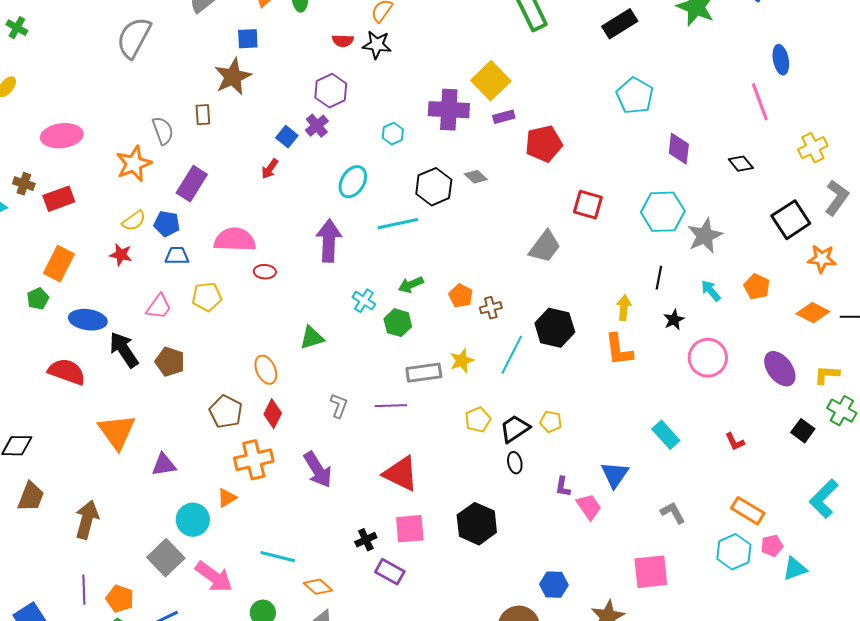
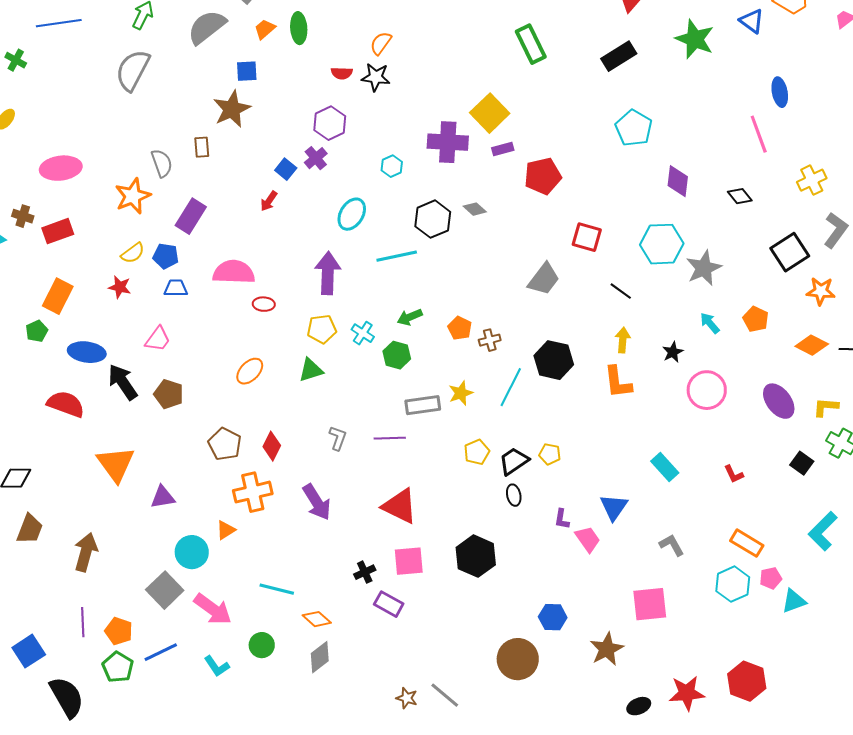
black line: (659, 278) -> (621, 291), moved, turned -65
yellow pentagon: (207, 297) -> (322, 329), moved
orange ellipse: (266, 370) -> (250, 371), moved, turned 68

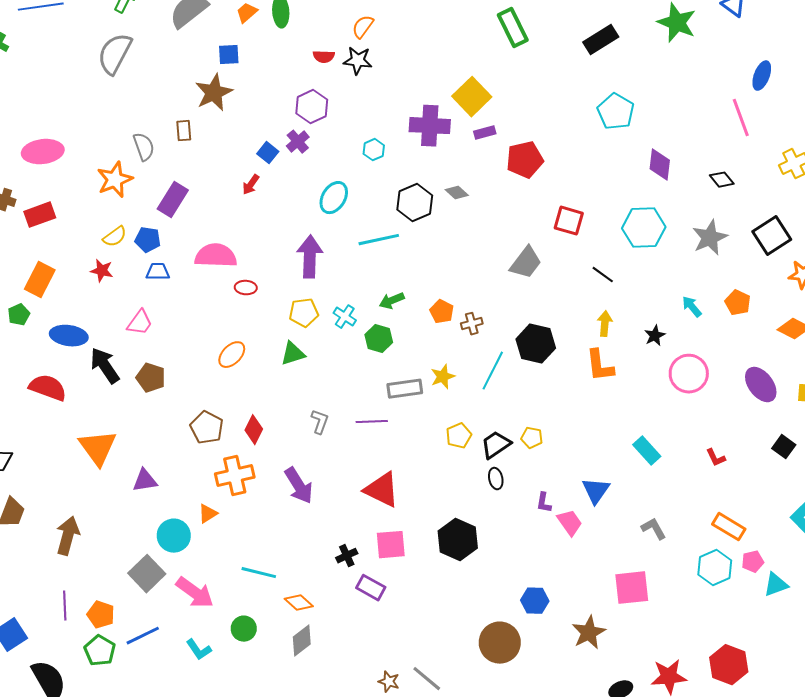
blue ellipse: (780, 92) -> (762, 76), turned 32
gray star: (704, 268) -> (710, 238), moved

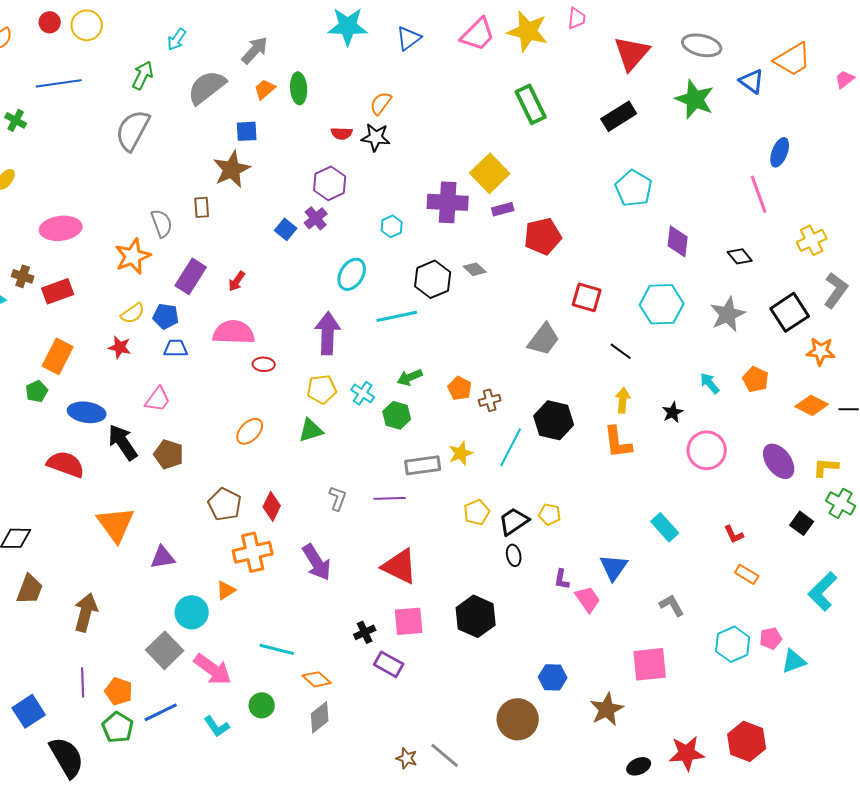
red arrow: (251, 185) -> (237, 281), moved
orange rectangle: (729, 527) -> (747, 574), moved, size x0.7

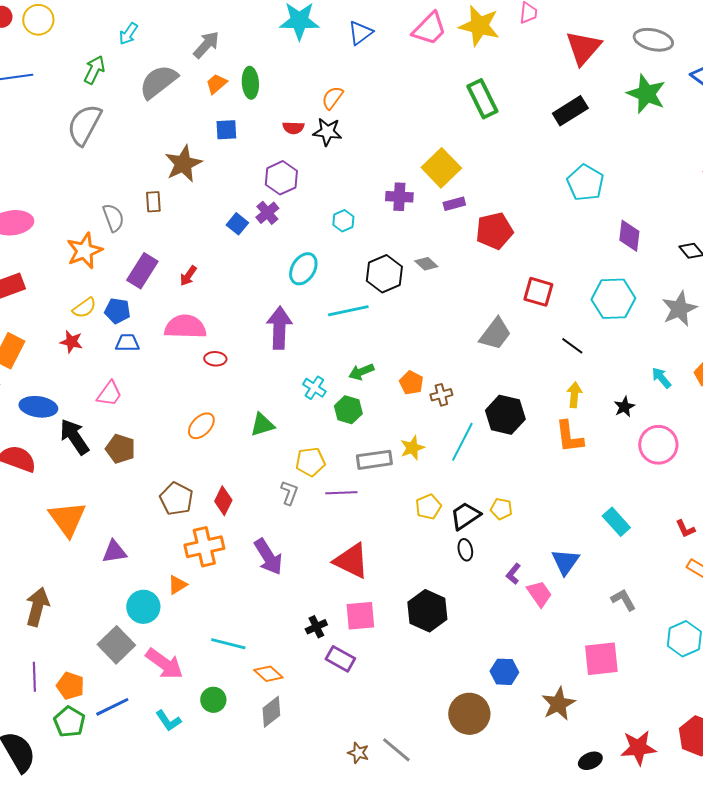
blue square: (247, 131) -> (226, 130), moved
purple cross: (448, 202) -> (399, 197), size x0.7
yellow pentagon: (322, 389) -> (310, 462), moved
purple L-shape: (562, 579) -> (513, 574), turned 30

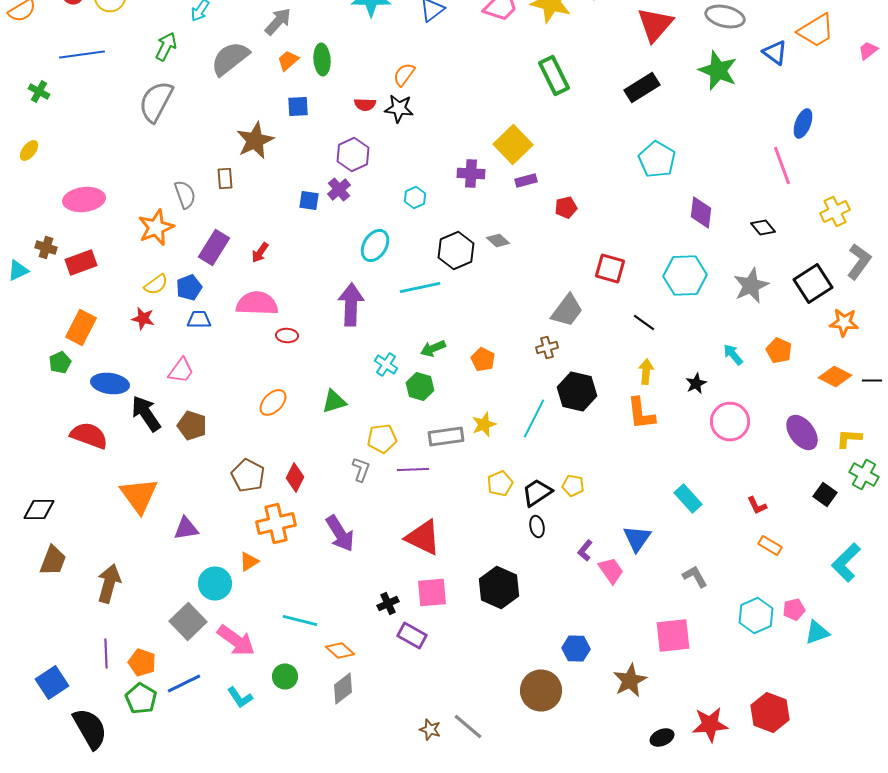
blue square: (237, 224) -> (309, 200), turned -30
red pentagon: (494, 231) -> (566, 208), size x0.6
blue pentagon: (117, 311) -> (189, 288), turned -30
brown cross: (441, 395) -> (547, 348), moved

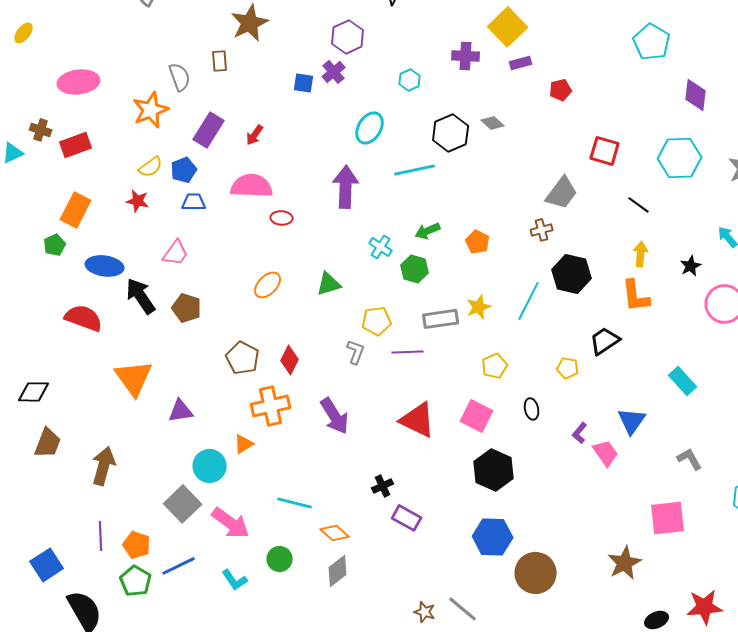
black trapezoid: (537, 492) -> (605, 341), moved
pink square: (432, 592) -> (477, 416), moved, turned 32
blue hexagon: (576, 648) -> (493, 537), moved, size x1.4

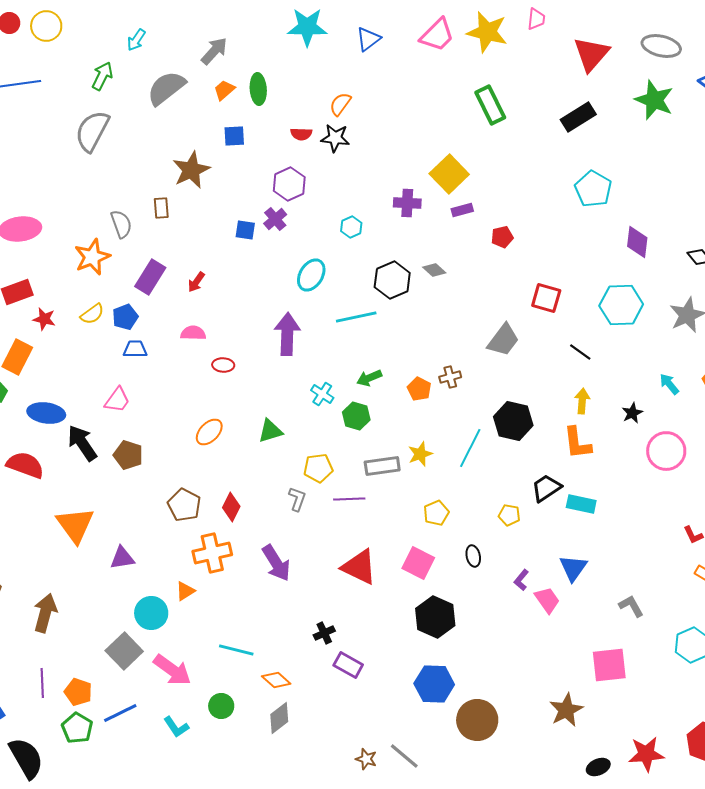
pink semicircle: (252, 186) -> (193, 333), size x0.6
red star: (138, 201) -> (44, 319), moved
brown cross: (542, 230) -> (450, 377), moved
cyan rectangle: (683, 381) -> (581, 504), moved, turned -36

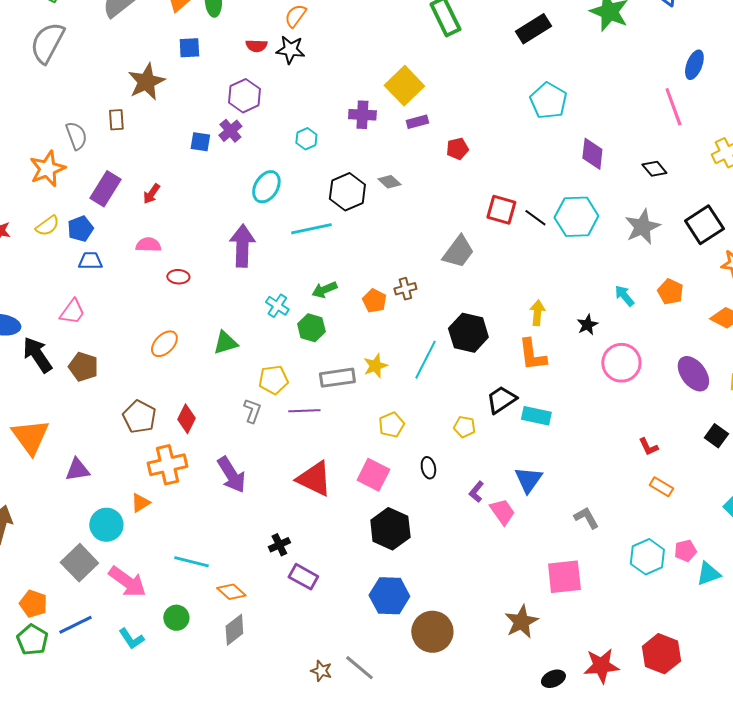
black line: (580, 352) -> (535, 218), moved

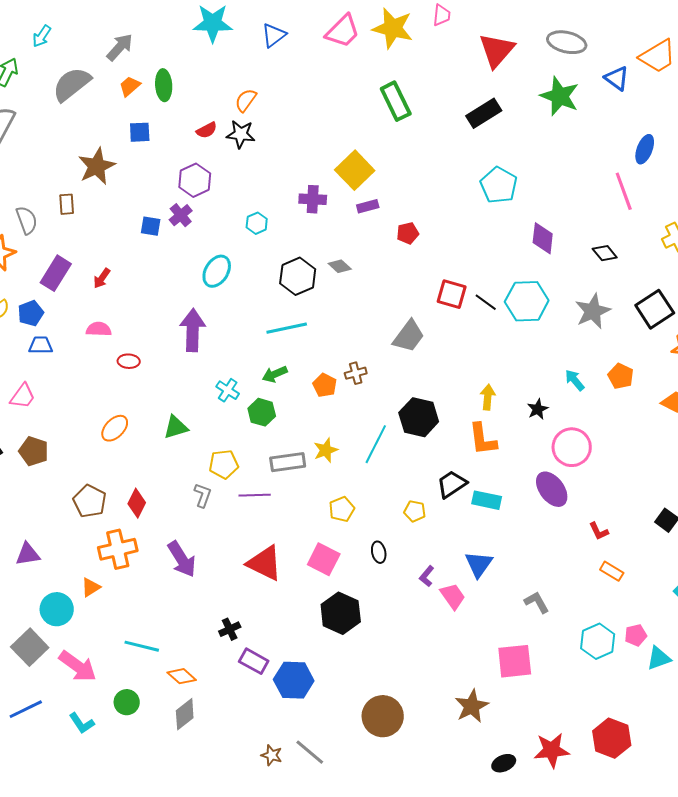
red semicircle: (256, 46) -> (207, 130), turned -30
cyan line: (311, 229) -> (287, 328), moved
purple ellipse: (693, 374) -> (552, 489), moved
blue hexagon: (389, 596) -> (294, 680), moved

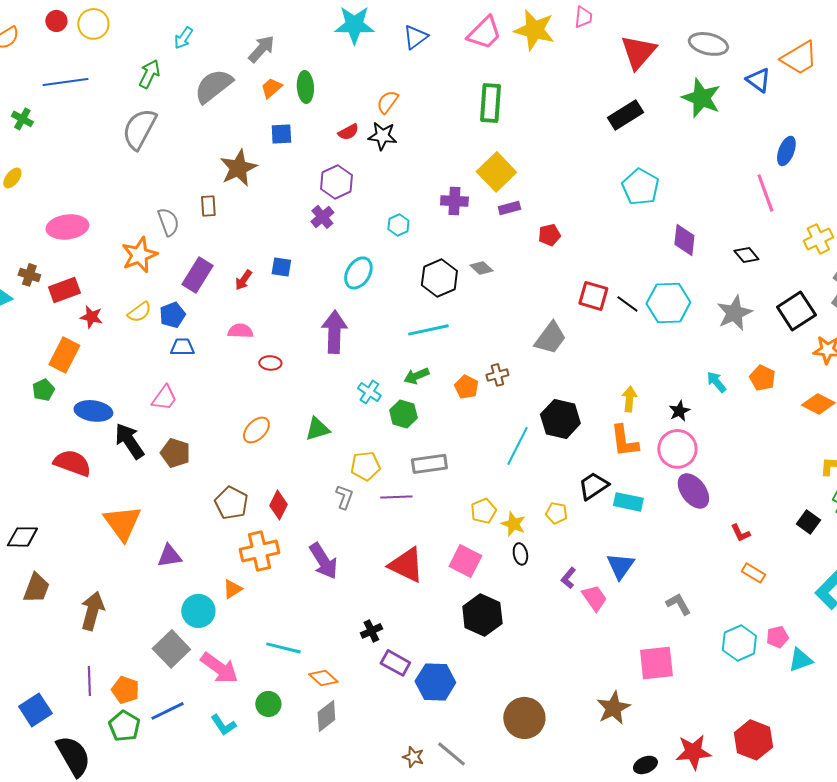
green rectangle: (396, 101) -> (490, 103), moved, turned 30
blue square: (151, 226) -> (281, 267), moved
pink circle: (572, 447) -> (677, 449), moved
yellow star: (326, 450) -> (513, 524), moved, turned -30

